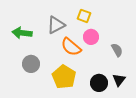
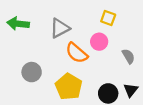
yellow square: (84, 16) -> (108, 18), moved
green arrow: (22, 33) -> (18, 24), moved

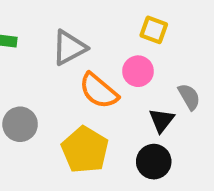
black triangle: (131, 90) -> (162, 120), moved

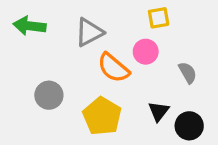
yellow square: (154, 30) -> (159, 18), turned -30
black triangle: (162, 120) -> (159, 111), moved
black circle: (154, 162) -> (189, 126), moved

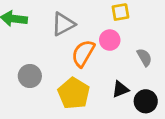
orange semicircle: (113, 68) -> (83, 53), turned 80
black triangle: (159, 111) -> (120, 89), turned 30

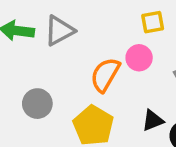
gray triangle: (63, 24) -> (59, 31), moved

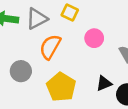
yellow square: (153, 22) -> (70, 13), moved, turned 35
orange semicircle: (105, 75) -> (50, 47), moved

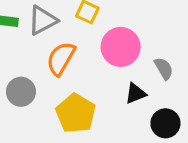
pink circle: (94, 38) -> (121, 47), size x1.5
black triangle: (104, 83) -> (136, 93), moved

